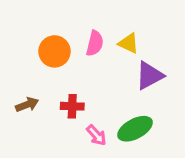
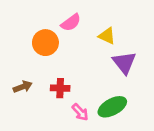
pink semicircle: (95, 43) -> (71, 23), moved, turned 40
purple triangle: (150, 76) -> (124, 63), turned -40

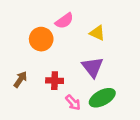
purple triangle: (124, 63) -> (92, 67), moved
brown arrow: (23, 87) -> (20, 79), turned -35

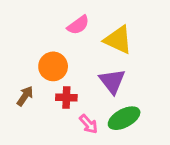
yellow triangle: (97, 33) -> (118, 40), size x1.5
orange circle: (41, 39) -> (53, 66), moved

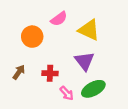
orange circle: (53, 66) -> (32, 37), moved

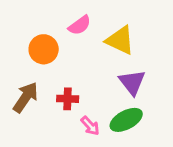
purple triangle: (84, 61) -> (132, 82), moved
brown arrow: (19, 72) -> (26, 97), size x1.5

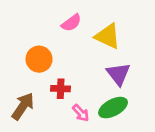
orange circle: (44, 49) -> (39, 59), moved
brown arrow: (26, 97) -> (23, 106), moved

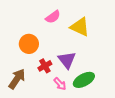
purple triangle: (118, 74) -> (67, 60), moved
red cross: (61, 89) -> (45, 66), turned -32

